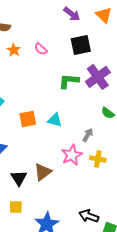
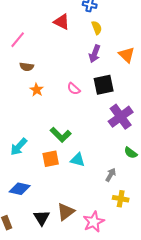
purple arrow: (72, 14) -> (95, 54), turned 72
pink semicircle: (41, 49) -> (74, 89), moved
green L-shape: (69, 81) -> (61, 135), moved, turned -140
pink star: (72, 155) -> (94, 222), moved

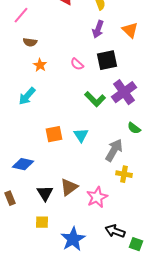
green L-shape: (61, 135) -> (95, 99), moved
cyan arrow: (19, 147) -> (27, 96), moved
cyan triangle: (78, 160) -> (81, 135), turned 42
gray arrow: (111, 175) -> (114, 150), size x1.6

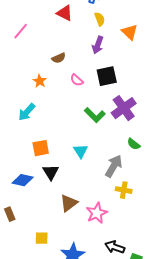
orange triangle: (130, 30) -> (130, 32), moved
brown semicircle: (30, 42) -> (59, 58), moved, turned -32
orange square: (54, 134) -> (41, 148), moved
black triangle: (45, 193) -> (51, 172), moved

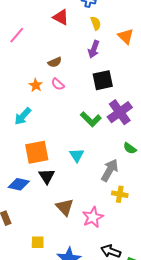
pink semicircle: (77, 80) -> (58, 84), moved
orange square: (41, 148) -> (37, 152), size x1.4
brown triangle: (69, 203) -> (65, 207), turned -36

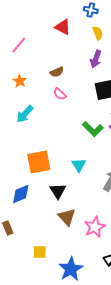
orange star: (36, 85) -> (20, 81), moved
cyan arrow: (23, 116) -> (25, 114), moved
black triangle: (47, 176) -> (58, 191), moved
blue diamond: (19, 184) -> (21, 194), turned -35

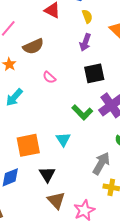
brown semicircle: (57, 72) -> (33, 46), moved, size x1.5
cyan triangle: (79, 165) -> (63, 139), moved

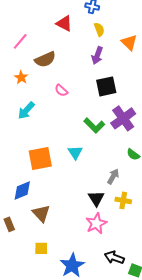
gray arrow: (101, 163) -> (113, 176), size x0.7
black triangle: (47, 174) -> (96, 198), moved
brown triangle: (56, 200) -> (41, 213), moved

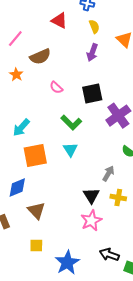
black square: (106, 86) -> (92, 94), moved
cyan arrow: (26, 110) -> (21, 128), moved
green L-shape: (94, 125) -> (71, 123), moved

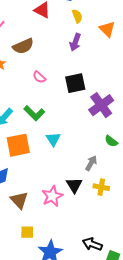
green L-shape: (71, 123) -> (34, 113), moved
pink star: (91, 221) -> (52, 196), moved
yellow square: (36, 246) -> (27, 232), moved

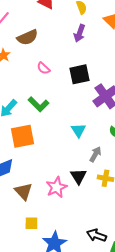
cyan triangle: (53, 139) -> (78, 130), moved

